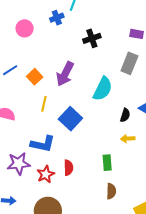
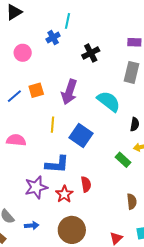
orange square: (35, 77) -> (36, 90), moved, turned 35
cyan semicircle: (103, 89) -> (109, 101), turned -70
green rectangle: (107, 163) -> (123, 160), moved, turned -35

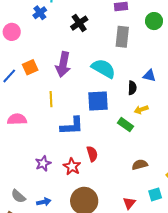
blue square: (81, 135) -> (98, 101), moved, turned -30
blue L-shape: (57, 164) -> (72, 126), moved
purple star: (36, 187) -> (43, 163), size x0.7
brown semicircle: (132, 201) -> (140, 165), turned -91

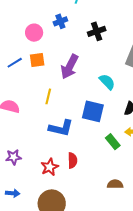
blue cross: (40, 13) -> (60, 21), moved
pink circle: (12, 32) -> (34, 33), moved
cyan semicircle: (103, 69) -> (107, 82), size x0.7
purple star: (43, 163) -> (13, 157), moved

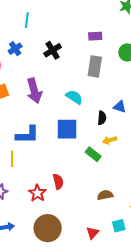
purple arrow: (70, 67) -> (34, 91), turned -30
yellow line: (48, 96) -> (12, 159), moved
blue L-shape: (61, 128) -> (27, 135), moved

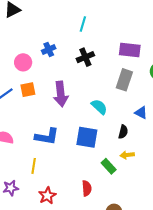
cyan line: (27, 20) -> (83, 24), moved
purple rectangle: (95, 36) -> (130, 50), size x1.5
blue triangle: (120, 107) -> (141, 113), moved
yellow line: (12, 159) -> (34, 166), moved
red semicircle: (58, 182) -> (87, 188), moved

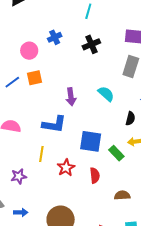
purple arrow: (61, 94) -> (71, 97), moved, size x0.7
blue square: (87, 137) -> (91, 141), moved
red star: (47, 196) -> (66, 168), moved

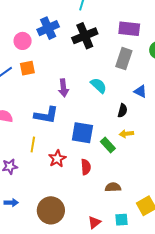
blue cross: (55, 37) -> (48, 28), size x1.5
black cross: (91, 44) -> (85, 36), size x1.4

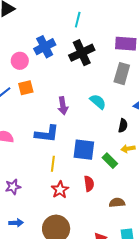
yellow line: (33, 145) -> (53, 164), moved
red star: (57, 159) -> (60, 190), moved

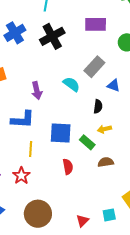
gray rectangle: (122, 74) -> (94, 67), moved, turned 30
red star: (60, 190) -> (21, 176), moved
brown semicircle: (117, 203) -> (106, 162), moved

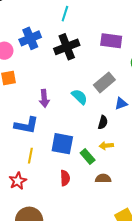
blue triangle: (114, 85) -> (121, 104), turned -48

